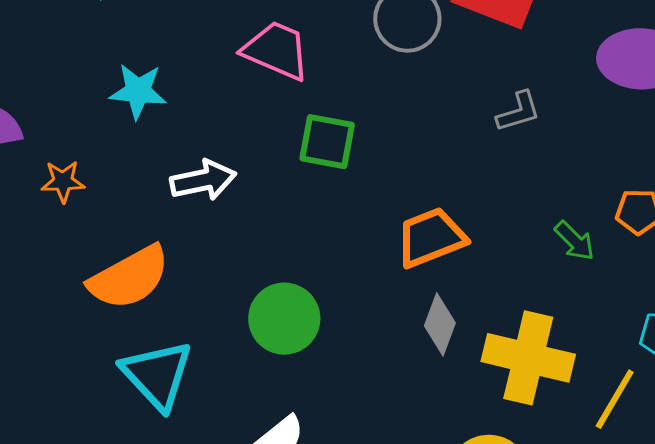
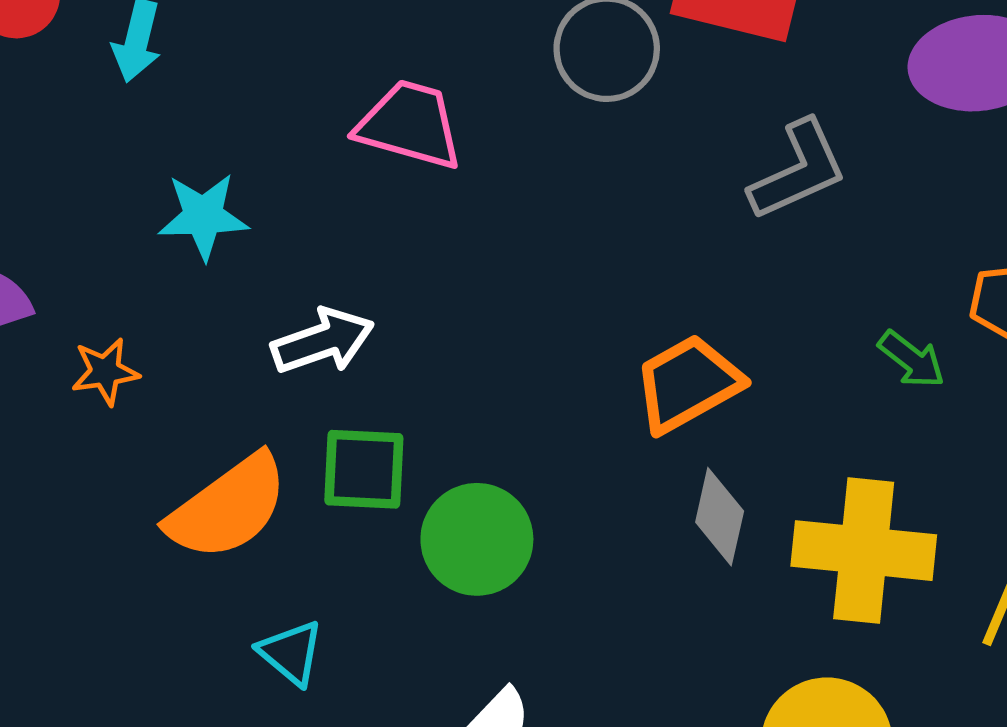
gray L-shape: (518, 112) -> (798, 170), size x1.5
green square: (327, 142) -> (364, 469), moved
cyan triangle: (157, 375) -> (291, 653), size x0.6

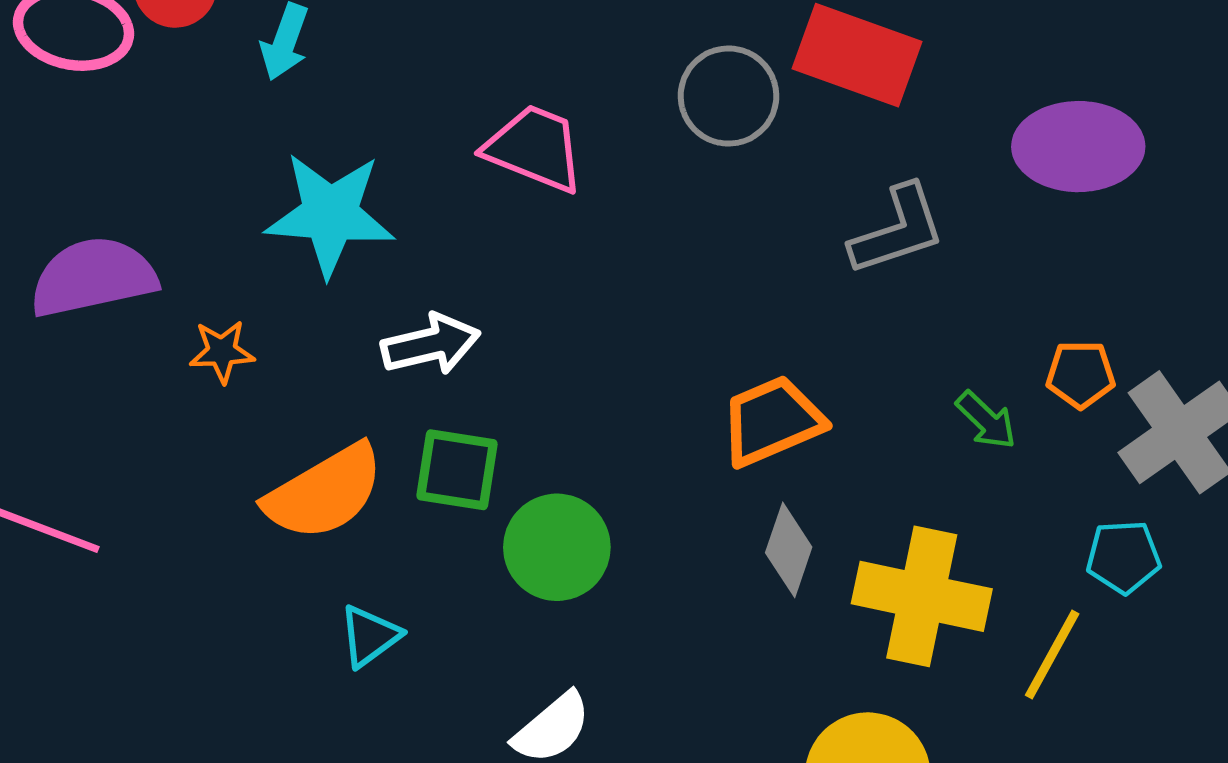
cyan star: (203, 216) -> (330, 214), size x1.5
cyan triangle: (291, 653) -> (370, 636), turned 38

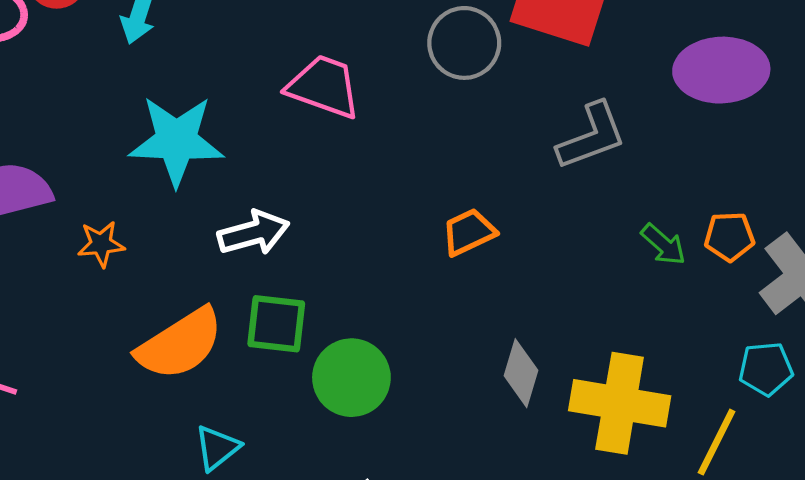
green arrow: (986, 420) -> (663, 244), moved
orange trapezoid: (772, 421) -> (469, 232), moved, size x0.7

